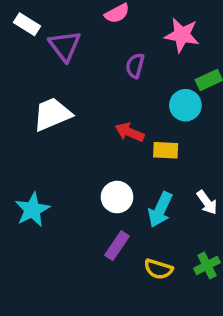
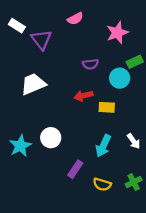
pink star: (182, 35) -> (117, 33), turned -30
purple semicircle: (135, 66) -> (90, 64), moved, turned -112
red arrow: (130, 132) -> (83, 96), turned -36
white circle: (117, 197) -> (51, 138), moved

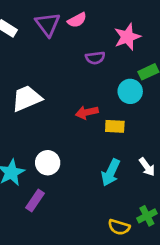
purple triangle: (41, 40) -> (48, 24), moved
purple semicircle: (90, 64) -> (95, 58), moved
purple rectangle: (75, 169) -> (35, 200), moved
yellow semicircle: (102, 184) -> (119, 227), moved

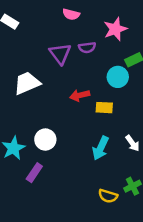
pink semicircle: (77, 20) -> (71, 14), turned 42
purple triangle: (48, 24) -> (60, 54), moved

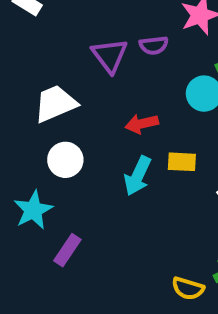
yellow rectangle: (104, 108) -> (182, 162), moved
white circle: (45, 140) -> (65, 160), moved
cyan arrow: (101, 148) -> (138, 176), moved

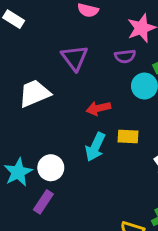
purple semicircle: (154, 45) -> (125, 56), moved
white circle: (65, 160) -> (51, 168), moved

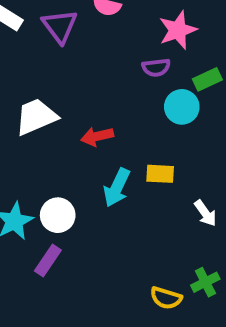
purple triangle: (75, 58) -> (60, 26), moved
red arrow: (98, 108) -> (97, 136), moved

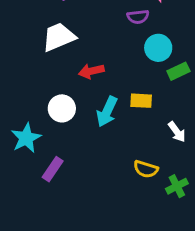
green rectangle: (207, 79) -> (178, 71), moved
white trapezoid: (36, 117) -> (59, 37), moved
white circle: (58, 215) -> (62, 108), moved
yellow semicircle: (166, 298) -> (146, 169), moved

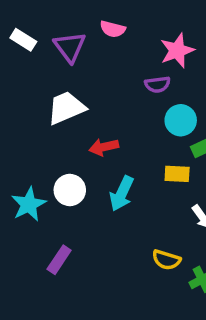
yellow rectangle: (141, 101) -> (177, 174), moved
cyan star: (26, 138) -> (29, 204), moved

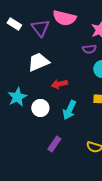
pink semicircle: (113, 29) -> (64, 18), size x1.6
cyan star: (29, 204) -> (17, 97), moved
purple rectangle: (59, 260) -> (54, 144), moved

